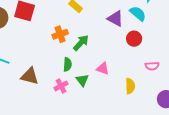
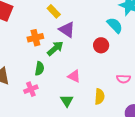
purple triangle: (115, 19) -> (67, 30), moved
red circle: (134, 39) -> (101, 45), moved
green triangle: (82, 80) -> (67, 101), moved

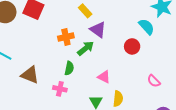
pink semicircle: (123, 79) -> (154, 81), turned 40
pink cross: (31, 89) -> (60, 89), turned 32
yellow semicircle: (100, 97) -> (118, 99), moved

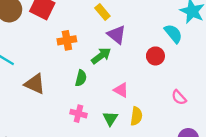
orange cross: (66, 37) -> (67, 40), moved
pink cross: (60, 89) -> (78, 114), moved

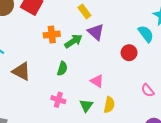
green arrow: (101, 56) -> (73, 41), moved

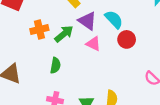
cyan semicircle: (146, 34) -> (114, 19), moved
pink triangle: (97, 81) -> (93, 44), moved

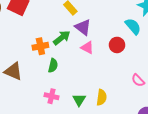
cyan semicircle: (114, 19) -> (133, 26), moved
orange cross: (39, 29) -> (40, 46), moved

